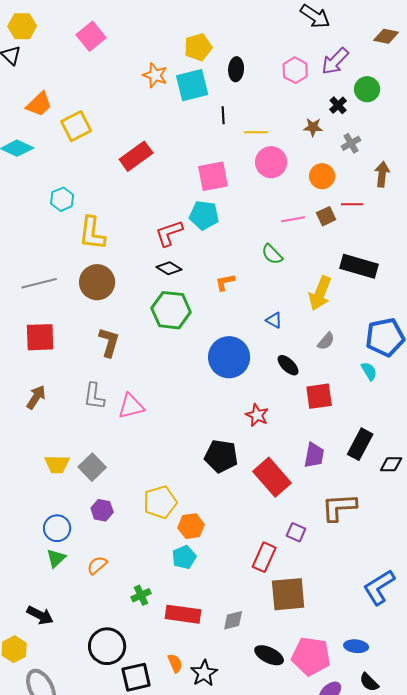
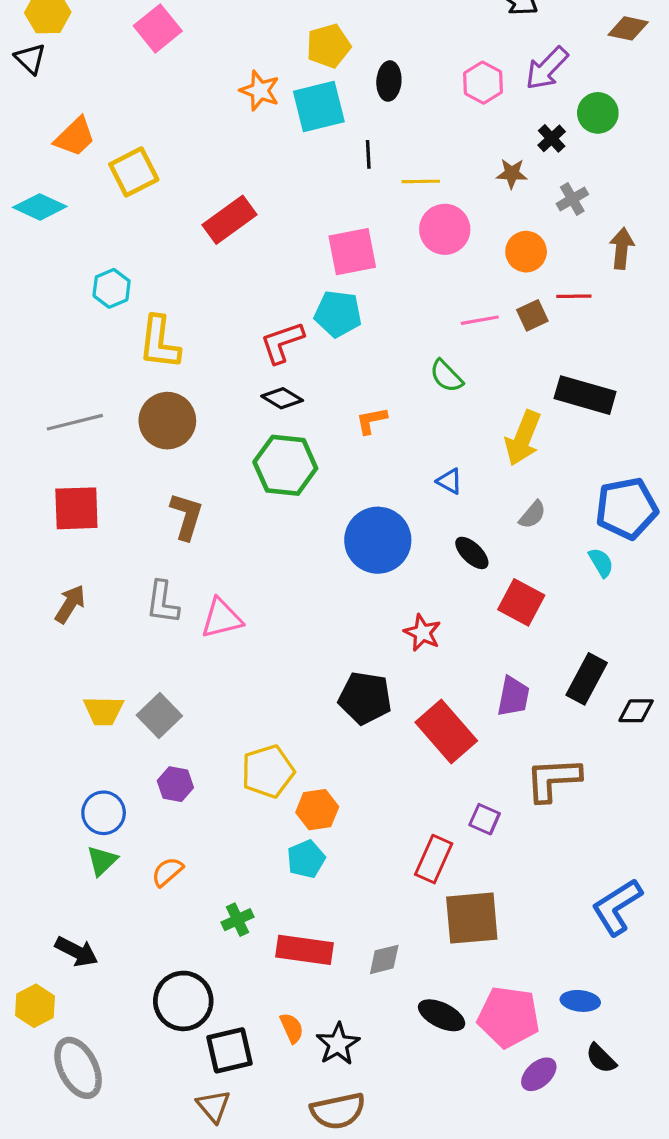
red square: (319, 396) -> (521, 602), turned 36

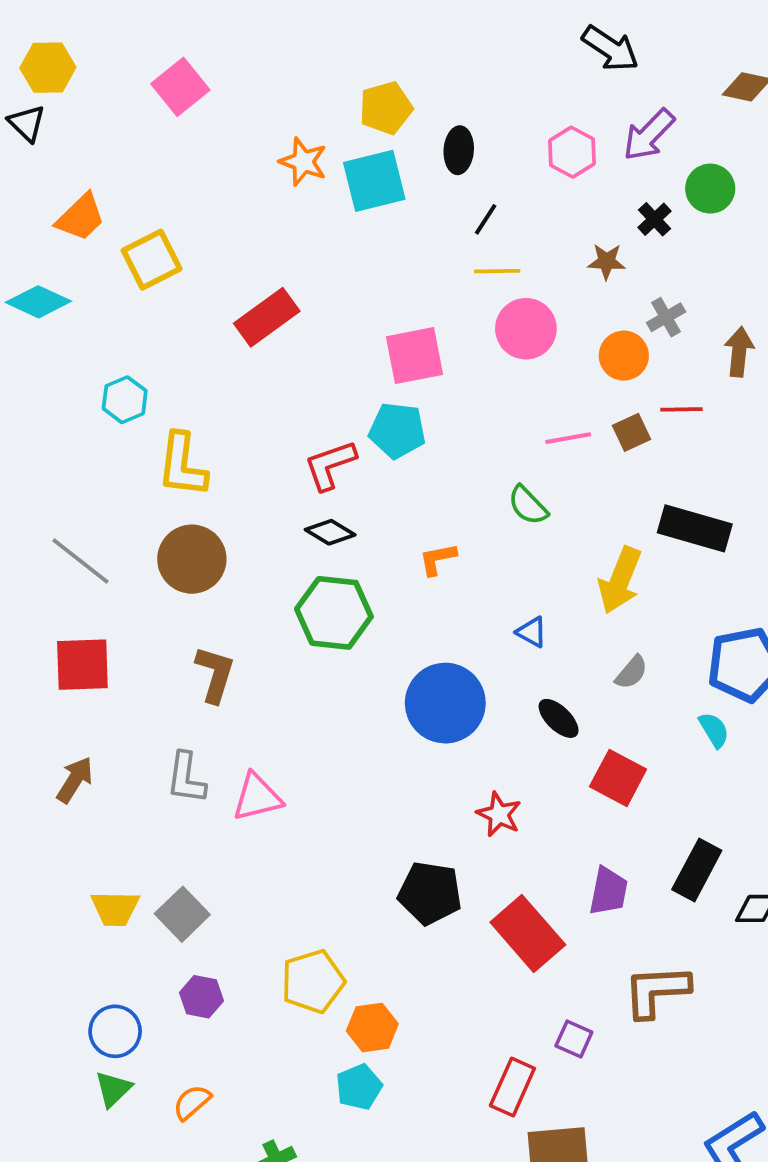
black line: (368, 154) -> (486, 219), moved, turned 36
gray cross: (572, 199) -> (666, 317), moved
gray line: (75, 422) -> (81, 561), turned 52

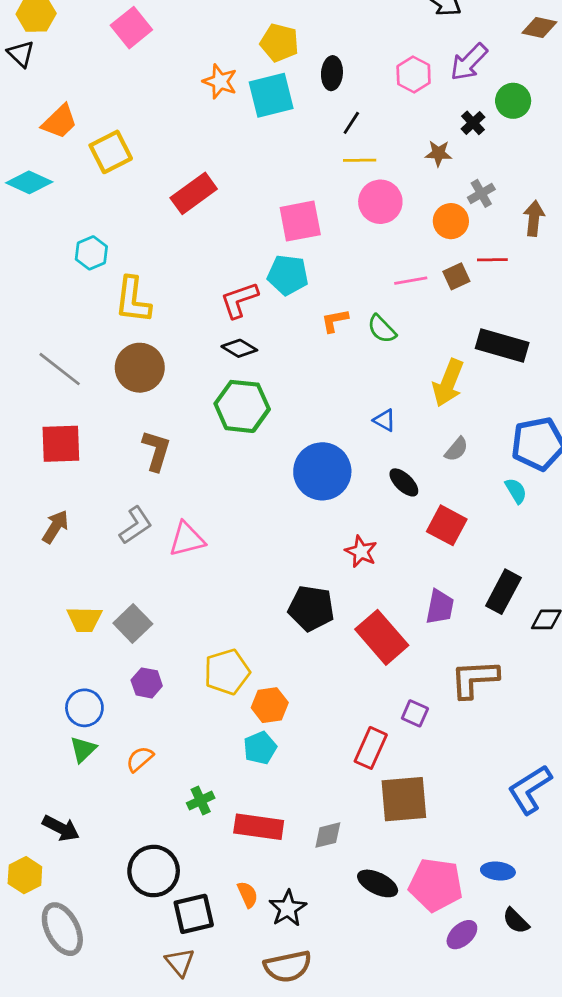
yellow pentagon: (386, 108) -> (279, 43), turned 30
orange L-shape: (438, 559) -> (335, 321), moved
gray L-shape: (186, 778) -> (136, 525), turned -132

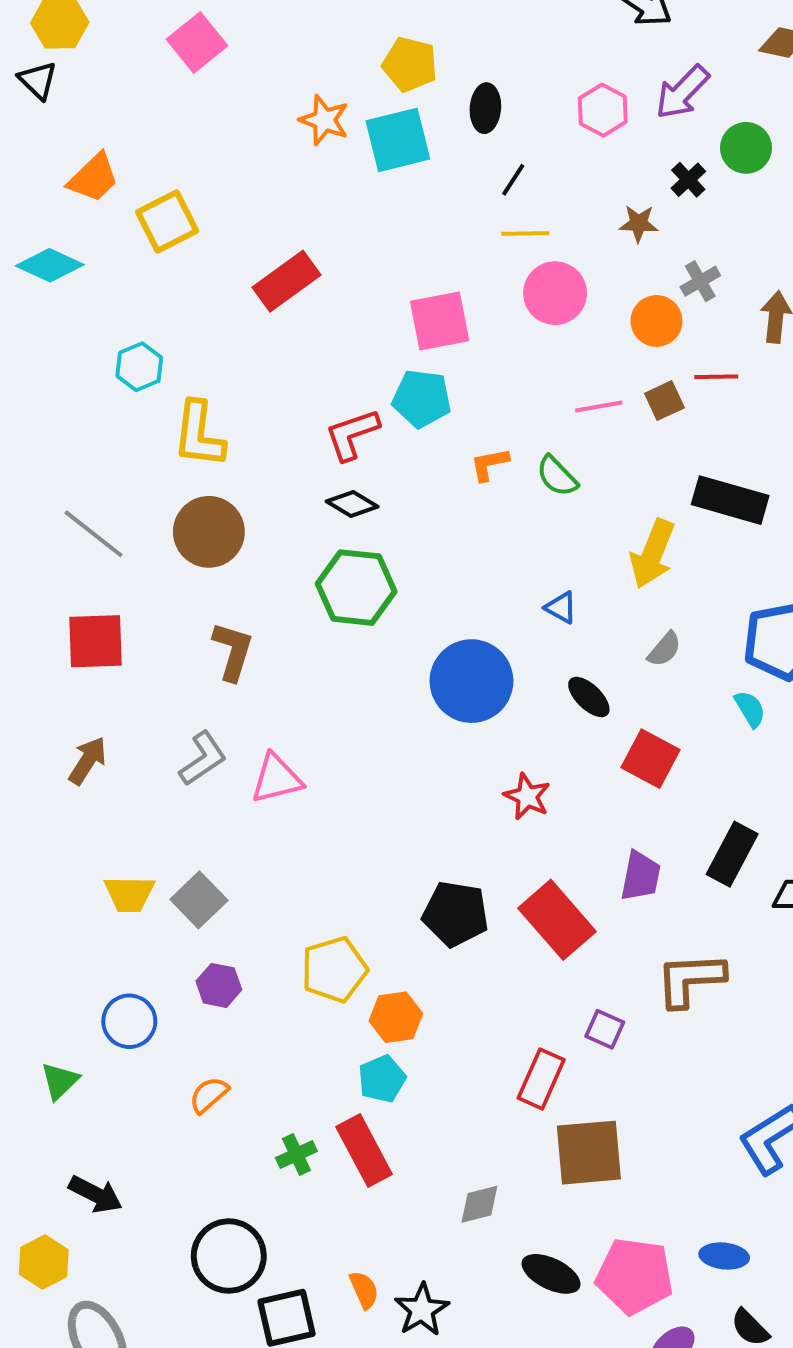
black pentagon: (311, 608) -> (456, 914), moved
green triangle: (83, 749) -> (60, 1081), moved
red rectangle: (259, 827) -> (364, 1151), moved, turned 54

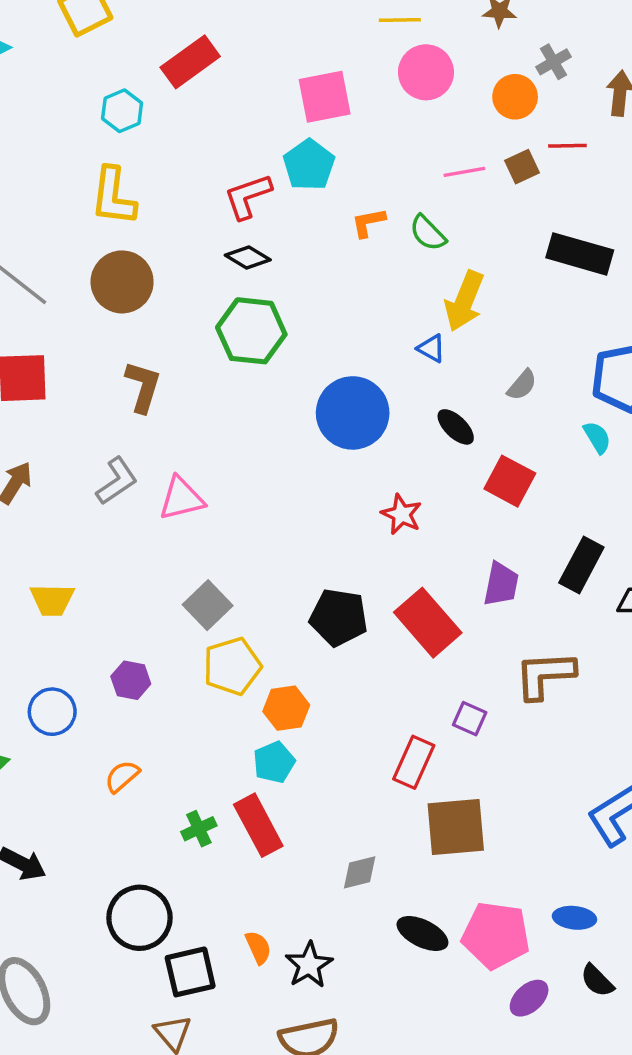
cyan hexagon: (139, 367) -> (122, 111), moved
cyan pentagon: (422, 399) -> (309, 165), turned 30
yellow arrow: (653, 554) -> (464, 301), moved
gray square: (199, 900) -> (208, 605), moved

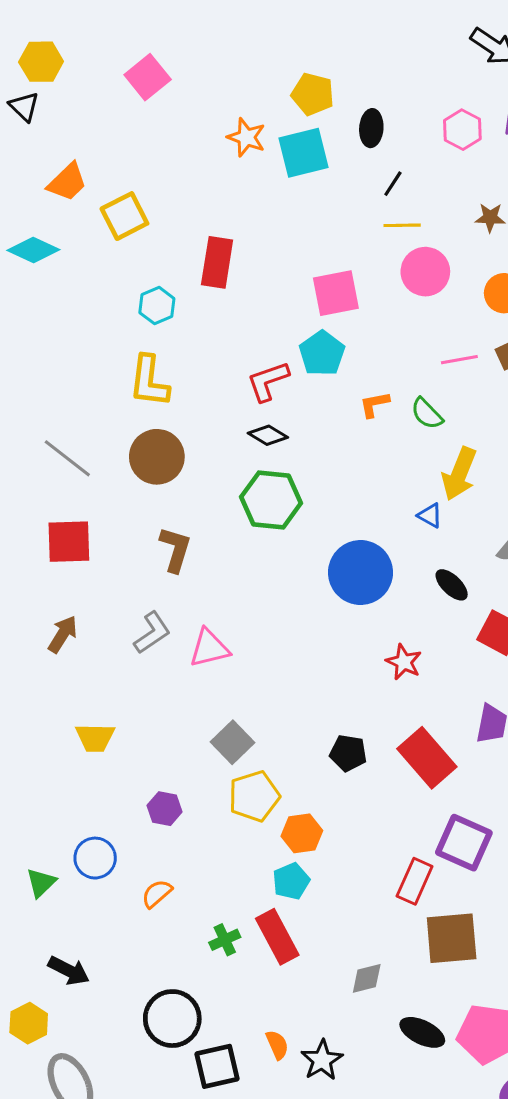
red rectangle: (190, 62) -> (217, 262), turned -45
black pentagon: (339, 617) -> (348, 753), size x0.7
blue circle: (52, 712) -> (95, 858), moved
purple square: (470, 719) -> (464, 843), size x1.8

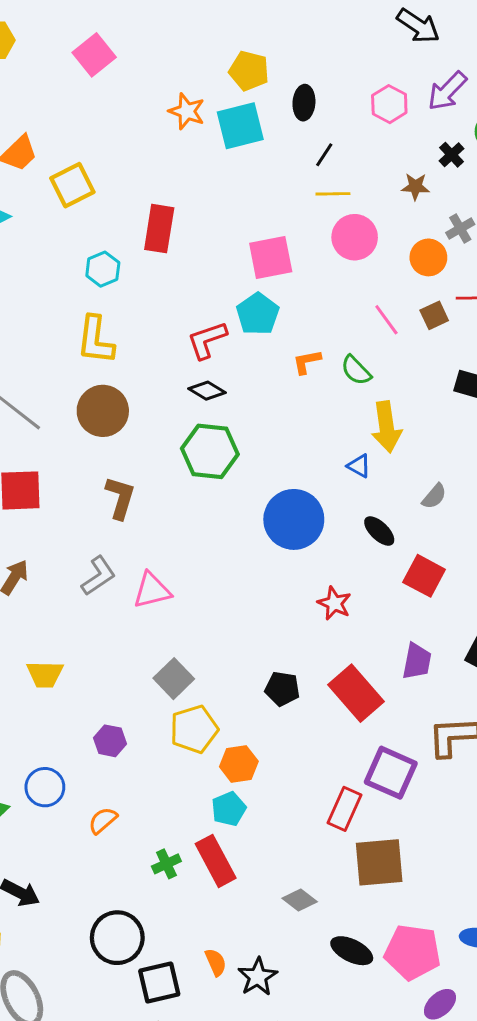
pink line: (459, 360) -> (386, 320), turned 64
yellow arrow: (459, 474) -> (386, 427), turned -30
gray diamond: (367, 978) -> (300, 900), turned 52

